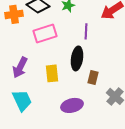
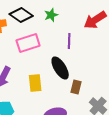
black ellipse: (77, 58) -> (60, 68), turned -40

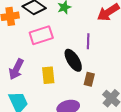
purple line: (69, 41) -> (88, 41), moved

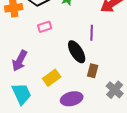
pink rectangle: (41, 35) -> (45, 27), size x0.6
yellow rectangle: (48, 75) -> (52, 78), moved, turned 60

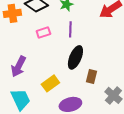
purple line: (92, 33) -> (70, 29), moved
black ellipse: (77, 52) -> (75, 57), turned 55

